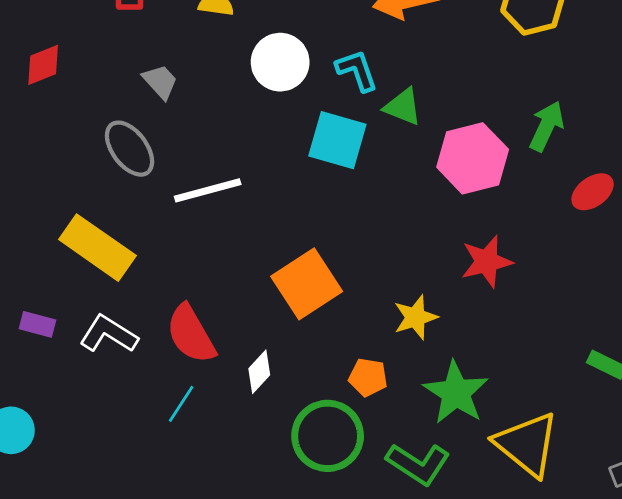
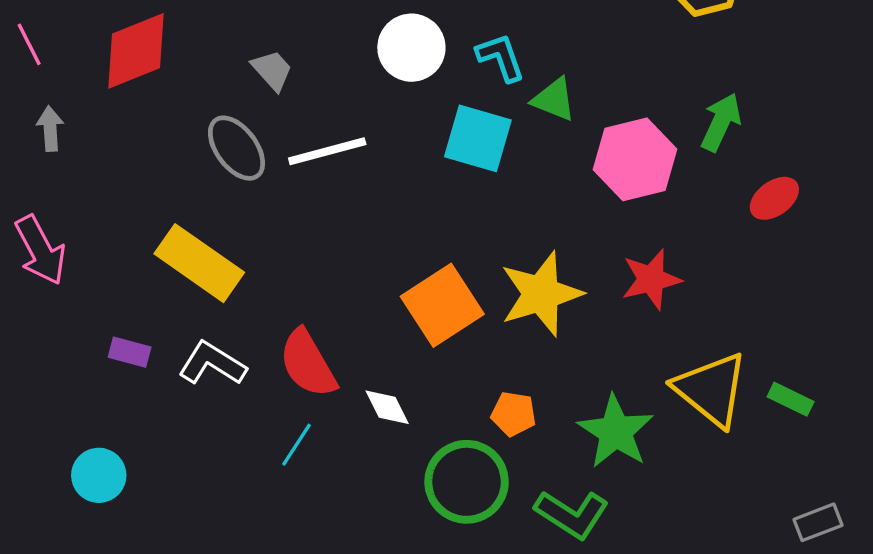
red diamond: (43, 65) -> (136, 51), size x1.6
white line: (208, 190) -> (327, 151), moved
yellow star: (415, 317) -> (541, 294), moved, size x1.6
white diamond: (259, 372) -> (387, 407), turned -69
yellow triangle: (527, 444) -> (711, 389), moved

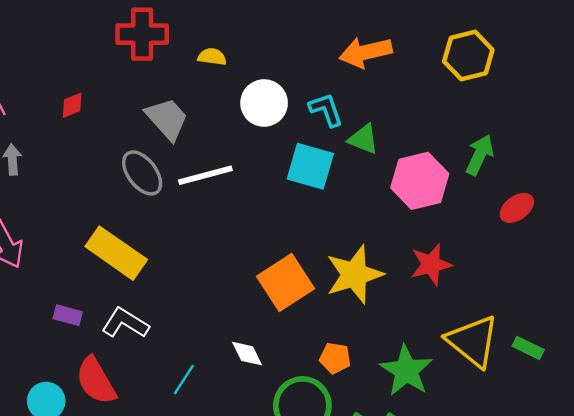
red diamond: (136, 51) -> (72, 105), size x0.5
gray trapezoid: (272, 70) -> (167, 119), size x1.5
red semicircle: (308, 364) -> (96, 381), moved

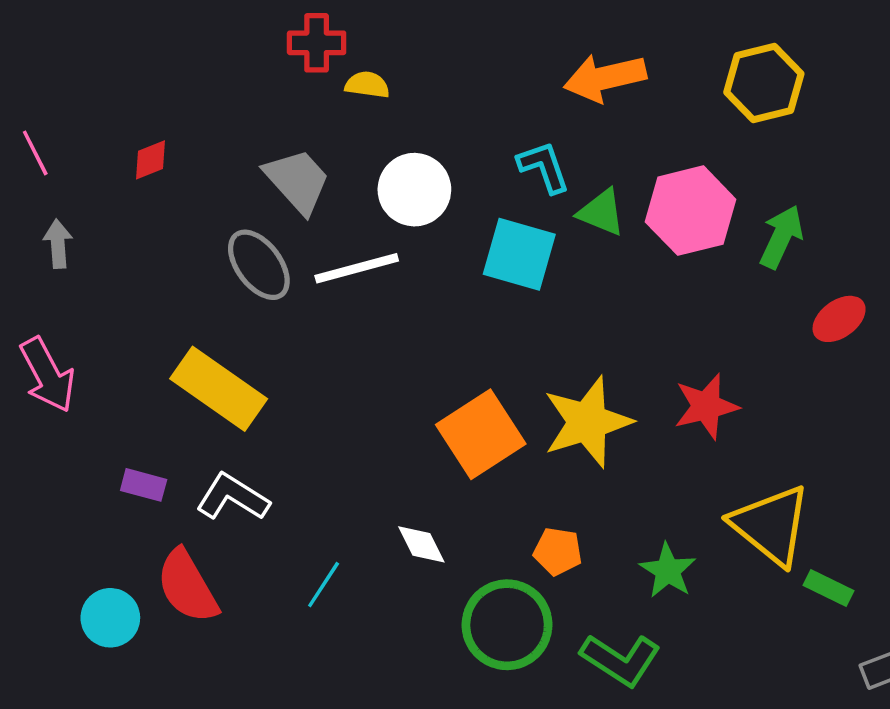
red cross: (142, 34) -> (317, 43), moved, size x0.7
white circle: (264, 103) -> (414, 190), moved
pink hexagon: (420, 181) -> (691, 211), moved
green rectangle: (528, 348) -> (829, 588), moved
green star: (406, 370) -> (668, 571), size x0.7

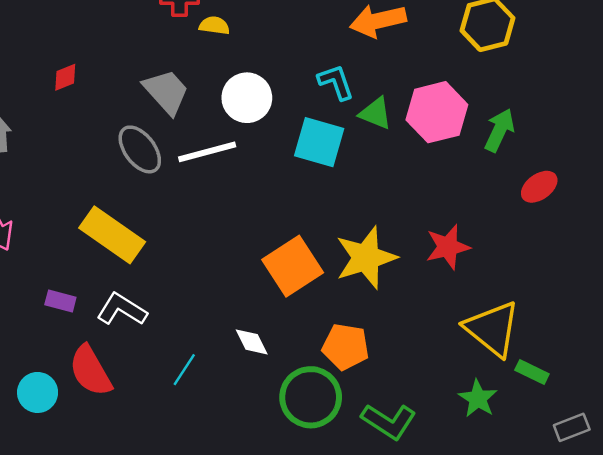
orange pentagon: (558, 551) -> (346, 347), size x1.4
green star: (668, 571) -> (478, 398), moved

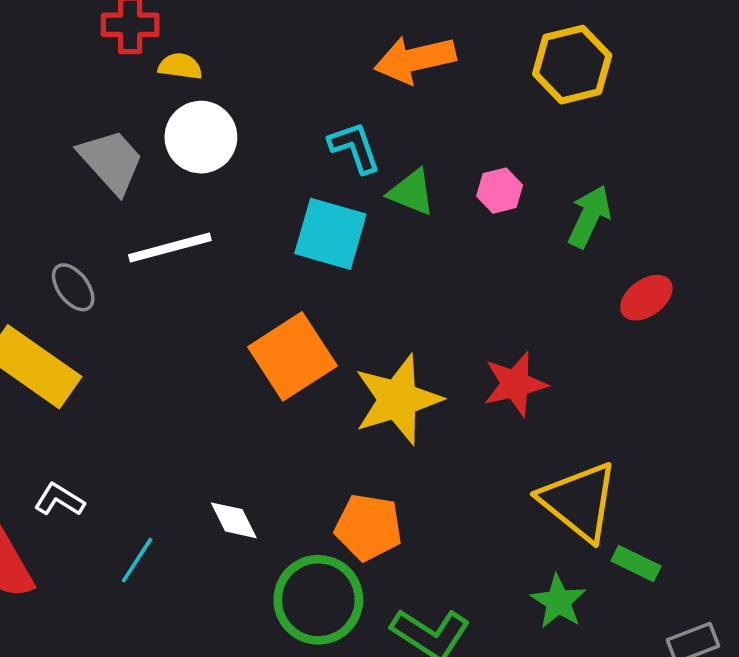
white circle: (247, 98) -> (201, 137), moved
pink hexagon: (437, 112) -> (500, 191), size x0.5
gray ellipse: (140, 149) -> (73, 287), moved, size x0.7
orange square: (293, 266) -> (292, 356), moved
white L-shape: (122, 309) -> (59, 500), moved, size x0.7

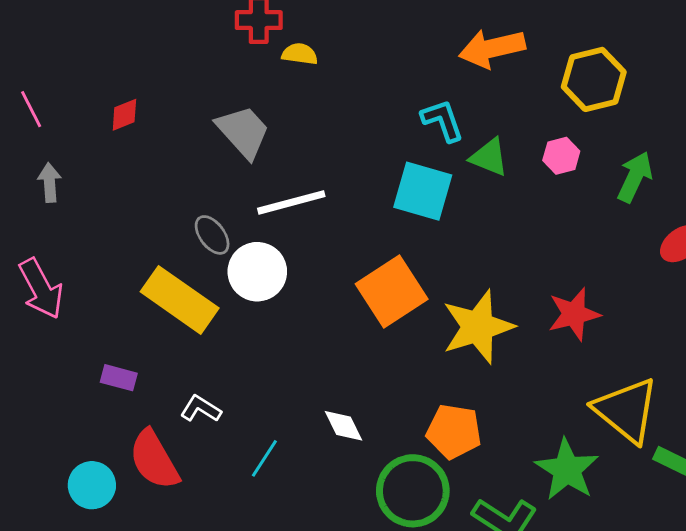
yellow hexagon: (572, 65) -> (594, 79), moved
white circle: (201, 137) -> (257, 272), moved
green star: (558, 602) -> (567, 470), moved, size x1.4

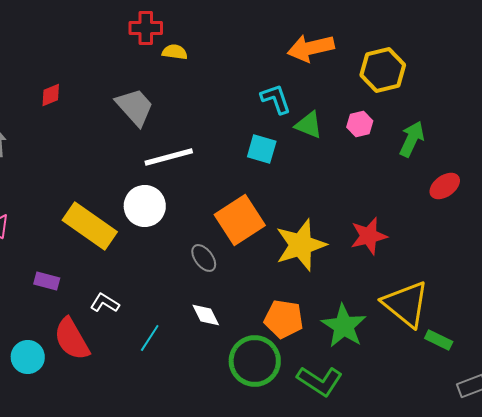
cyan square: (423, 191) -> (262, 149), size x0.7
gray ellipse: (212, 235) -> (204, 258), moved
green star: (567, 470) -> (344, 326), moved

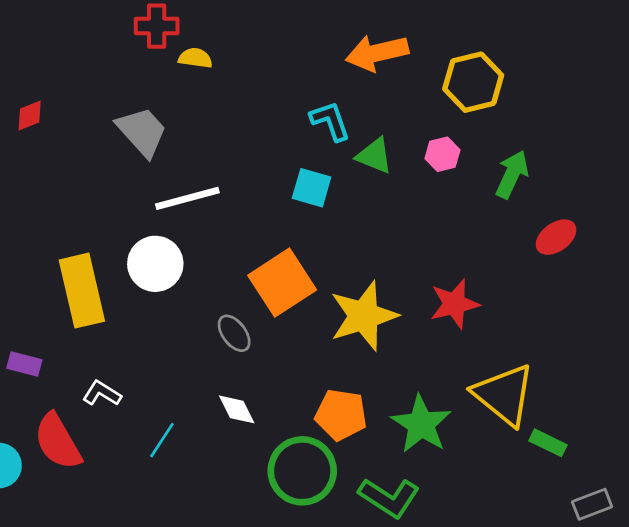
yellow rectangle: (90, 226) -> (82, 291), turned 42

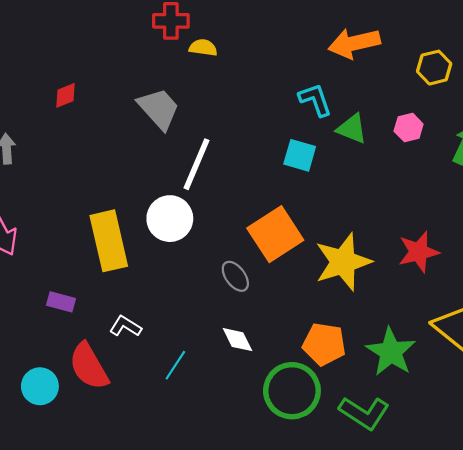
yellow hexagon: (473, 82) -> (434, 68), size x0.7
white line: (187, 198) -> (196, 164), turned -52

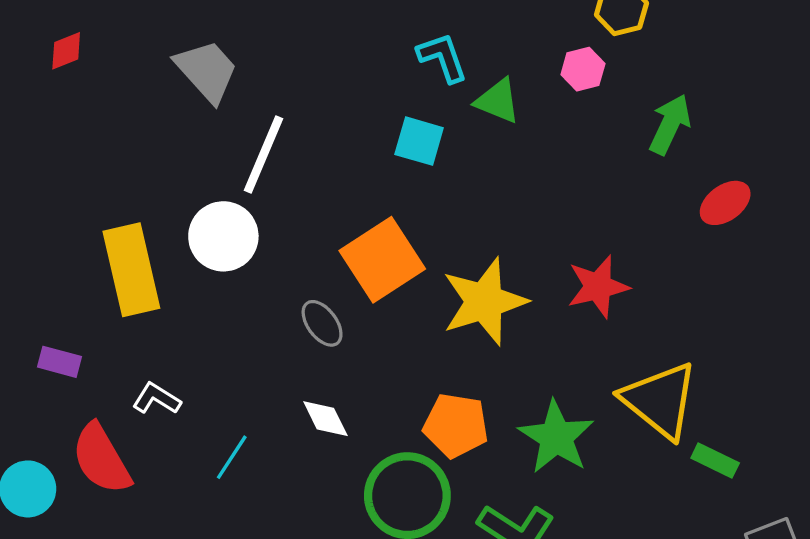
pink hexagon: (409, 128) -> (583, 69), moved

